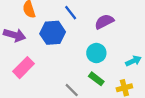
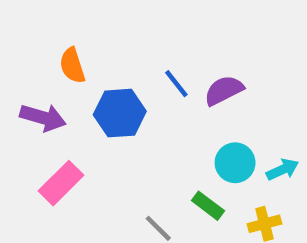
blue line: (71, 13) -> (176, 84), moved
cyan circle: (96, 53) -> (235, 163), moved

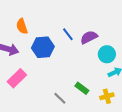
cyan circle: (235, 163) -> (107, 54), moved

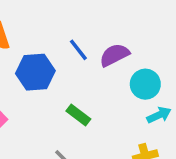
green rectangle: (82, 88) -> (78, 115), moved

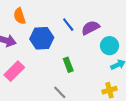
green rectangle: (78, 115) -> (68, 65), turned 32

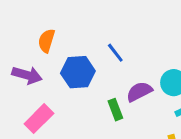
orange semicircle: (20, 16) -> (46, 41), turned 35
purple semicircle: (90, 28) -> (139, 92), moved

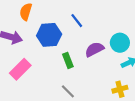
green rectangle: (115, 110) -> (68, 60), moved

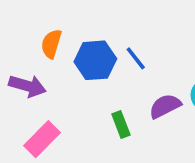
blue hexagon: (49, 35) -> (95, 60), moved

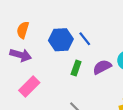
orange semicircle: (51, 44) -> (23, 30), moved
green rectangle: (121, 124) -> (76, 68), moved, turned 40

